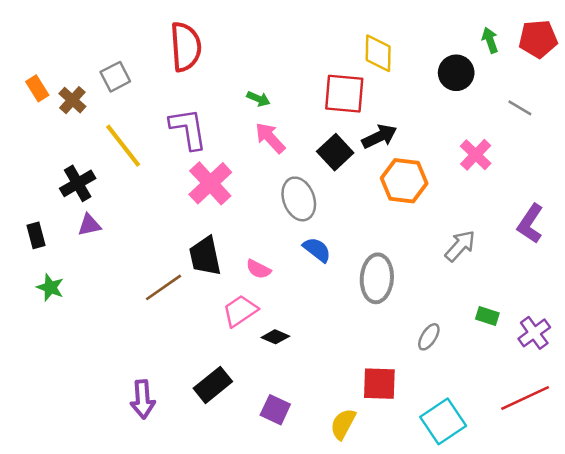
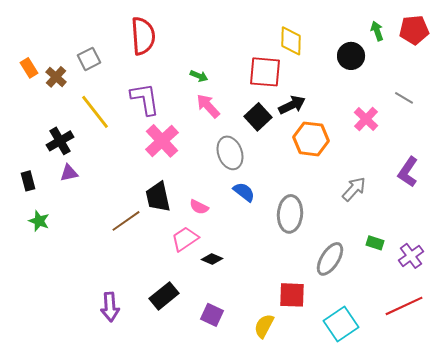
gray line: (520, 108) -> (404, 98), moved
gray ellipse: (429, 337) -> (330, 259), size x1.6

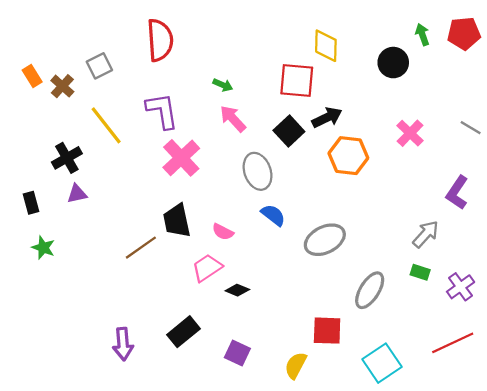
gray line: (404, 98) -> (471, 128), moved
gray arrow: (354, 189) -> (426, 234), moved
gray ellipse: (290, 214) -> (325, 240), turned 60

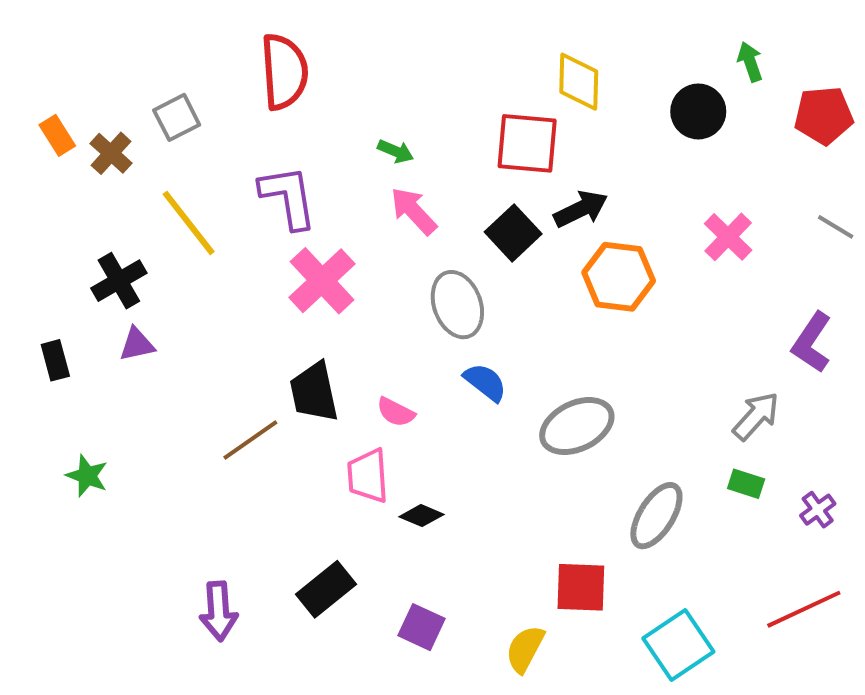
red pentagon: (464, 33) -> (824, 115), moved
green star: (43, 248) -> (87, 476), moved
pink trapezoid: (207, 268) -> (368, 476), turned -60
purple cross: (461, 287) -> (818, 510), size x0.7

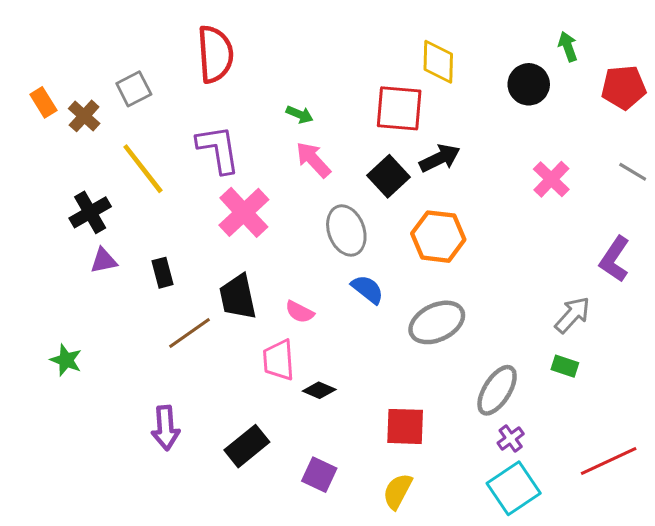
orange hexagon: (619, 277) -> (438, 237), moved
black rectangle: (55, 360) -> (162, 273), moved
purple cross: (818, 510) -> (511, 438), moved
red square: (581, 587) -> (405, 426), moved
purple arrow: (218, 611) -> (165, 428), moved

